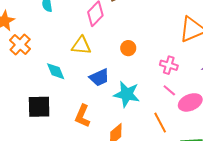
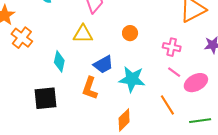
cyan diamond: (56, 71) -> (59, 61), turned 40
orange L-shape: (82, 116) -> (90, 88), moved

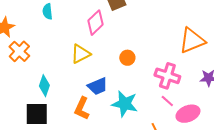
yellow triangle: (83, 34) -> (81, 54), turned -35
pink cross: (172, 47) -> (167, 76), size x1.4
cyan diamond: (59, 61) -> (44, 86), moved

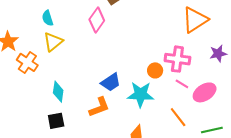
yellow triangle: (81, 54) -> (53, 42), moved
orange circle: (127, 58) -> (155, 70), moved
orange L-shape: (82, 108) -> (99, 107), turned -125
black square: (37, 114) -> (56, 121), size x0.7

